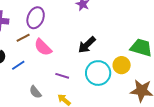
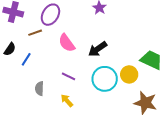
pink semicircle: (43, 47) -> (67, 43), moved
blue line: (18, 65) -> (26, 59), turned -32
gray semicircle: (35, 92) -> (39, 89), turned 32

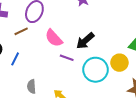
purple line: (68, 76) -> (67, 58), moved

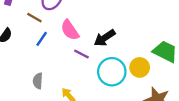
brown line: (21, 31) -> (34, 18), turned 48
blue line: (15, 59) -> (42, 39), moved

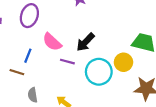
brown line: (34, 18) -> (17, 72), moved

